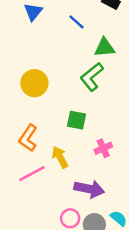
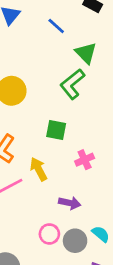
green triangle: (105, 47) -> (86, 53), turned 50
purple arrow: (89, 189) -> (70, 203), size x0.7

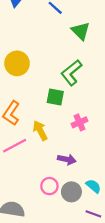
green L-shape: (72, 84) -> (71, 73), moved

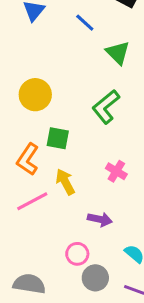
green square: (55, 97) -> (58, 138), moved
pink cross: (80, 122) -> (116, 171), turned -35
gray circle: (71, 192) -> (95, 278), moved

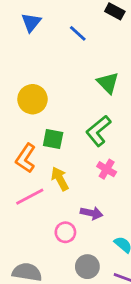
green triangle: (118, 53) -> (108, 83), moved
green L-shape: (106, 107) -> (98, 131), moved
pink circle: (77, 254) -> (65, 232), moved

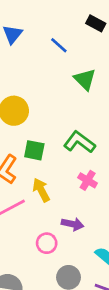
green triangle: (108, 83) -> (85, 79), moved
green L-shape: (98, 131) -> (79, 142), turned 76

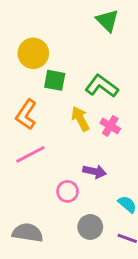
green square: (34, 150) -> (55, 80), moved
yellow arrow: (41, 190) -> (80, 119), moved

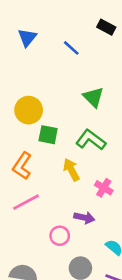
green triangle: (107, 21) -> (93, 97), moved
pink cross: (110, 126) -> (104, 188), moved

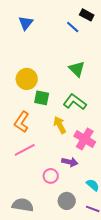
blue line: (71, 48) -> (73, 27), moved
pink cross: (104, 188) -> (85, 139), size x1.5

